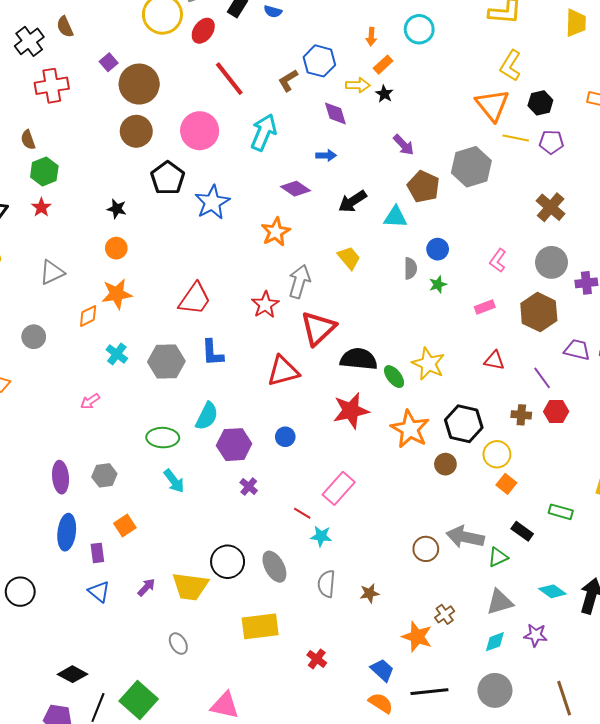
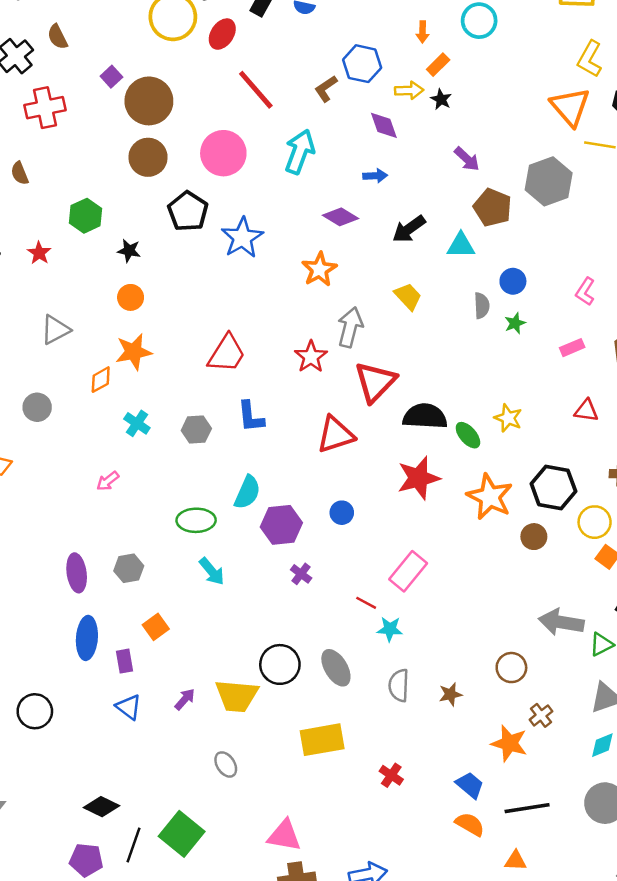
green hexagon: (44, 172) -> (86, 216), moved
gray hexagon: (166, 361) -> (196, 430), size x0.7
yellow star: (428, 364) -> (508, 418), size x0.7
brown circle: (426, 549) -> (511, 668), moved

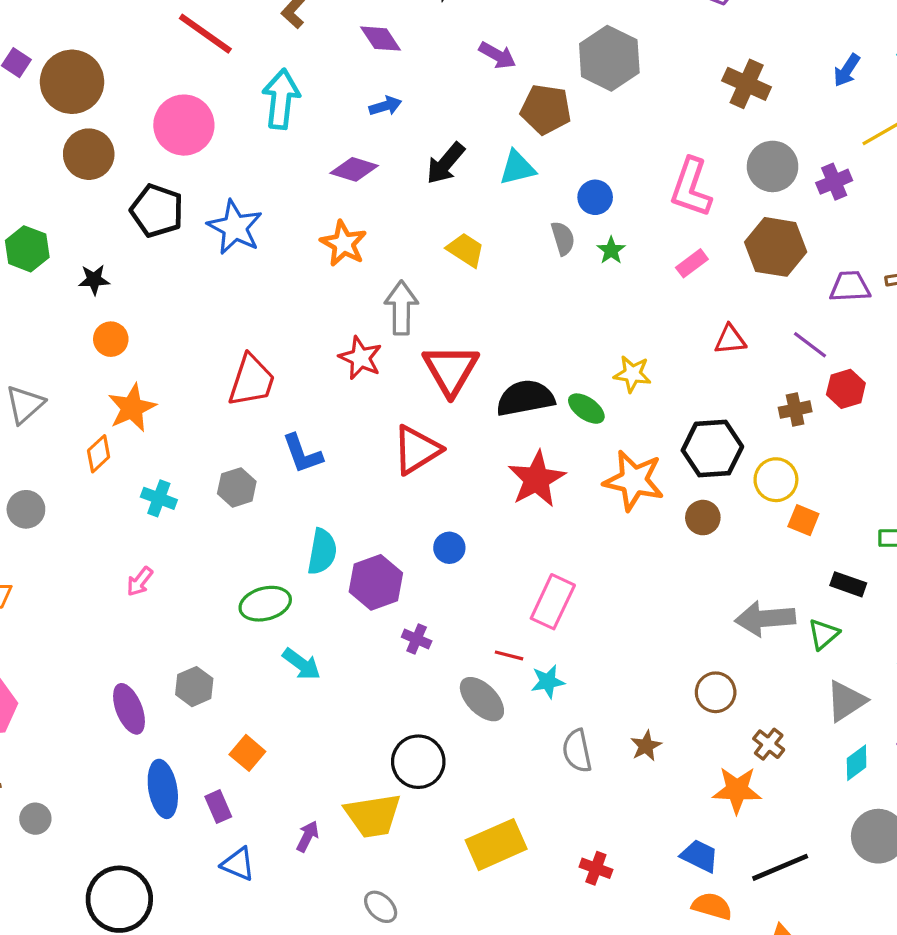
pink L-shape: (585, 291) -> (691, 187), size x1.6
gray ellipse: (336, 668) -> (482, 699), moved
black circle: (35, 711) -> (119, 899), size x1.4

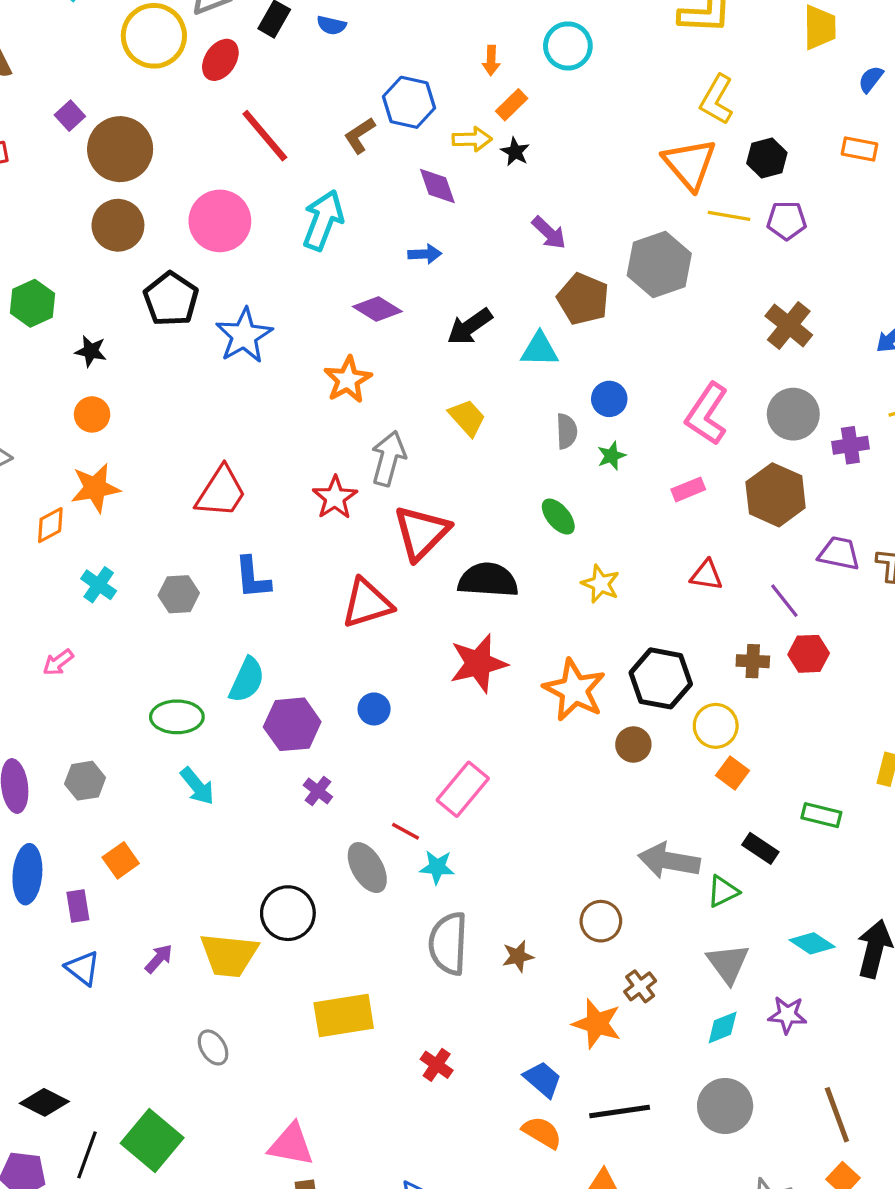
green ellipse: (586, 409) -> (558, 517), moved
gray triangle: (846, 701) -> (728, 963), turned -48
gray semicircle: (577, 751) -> (448, 943), size x1.4

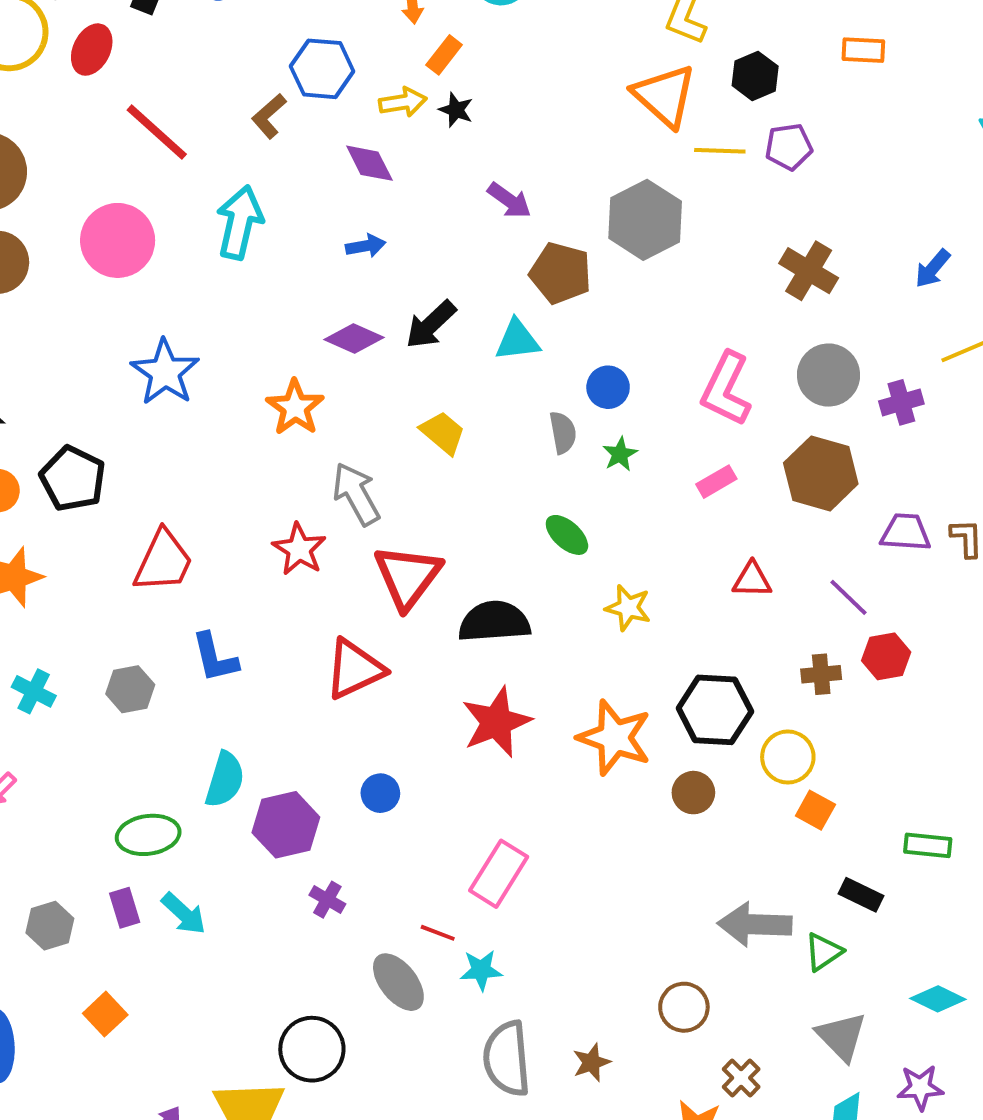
black pentagon: (171, 299) -> (73, 479), moved
purple diamond: (377, 309) -> (354, 338), moved
gray arrow: (388, 458) -> (356, 494), turned -36
purple rectangle: (78, 906) -> (125, 908), moved

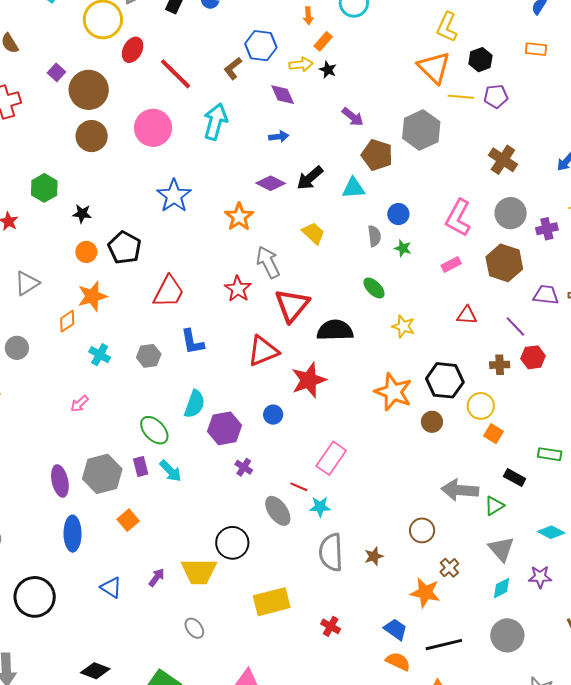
red ellipse: (92, 50) -> (133, 50), moved
green star: (620, 454) -> (403, 248), turned -30
red star: (496, 722) -> (309, 380), moved
green ellipse: (148, 835) -> (154, 430), turned 52
gray hexagon: (50, 926) -> (102, 474), size x1.6

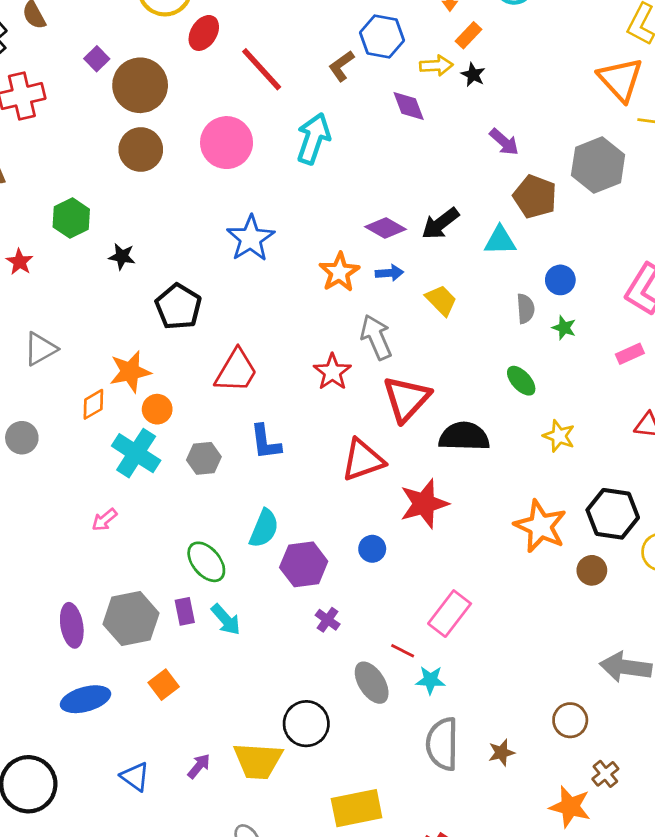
blue arrow: (279, 137) -> (389, 273), moved
orange circle: (86, 252) -> (157, 409), moved
cyan cross: (100, 355) -> (136, 453), size x1.6
blue ellipse: (73, 534) -> (85, 699), turned 72

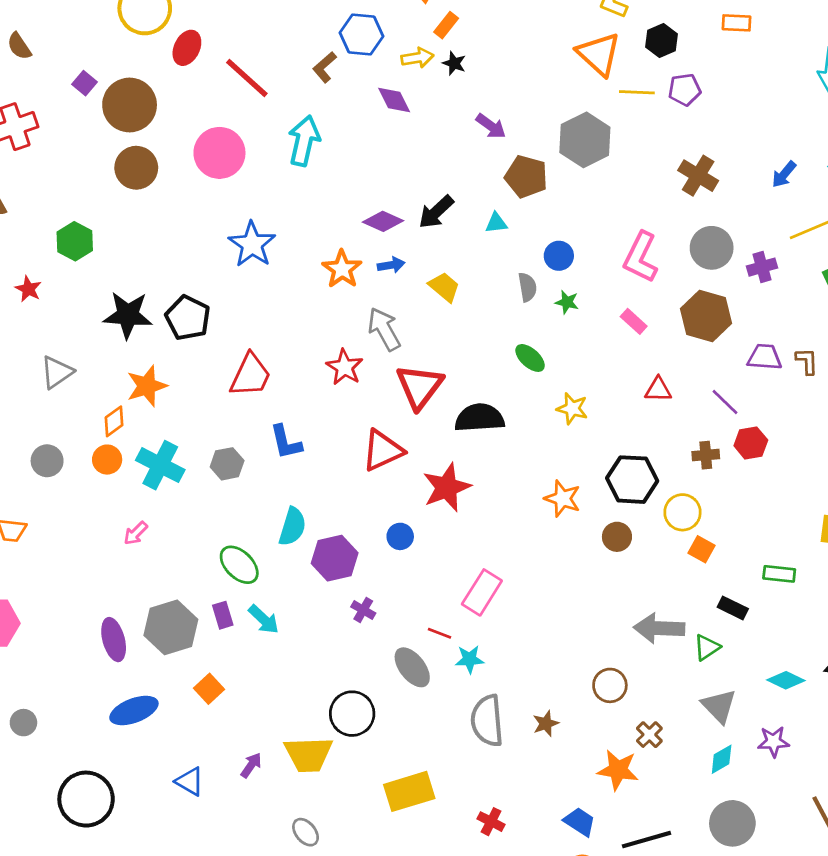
cyan triangle: (500, 241) -> (496, 223), size x0.7
black star: (122, 256) -> (128, 315), moved, size x1.8
pink rectangle: (630, 354) -> (634, 321), turned 72
orange circle: (157, 409) -> (107, 460), moved
orange star: (540, 526) -> (563, 499), size x0.7

